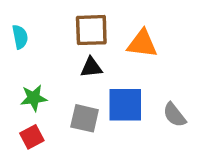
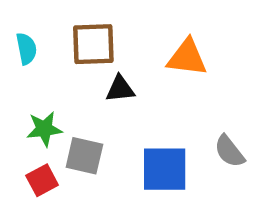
brown square: (91, 30) -> (93, 44), moved
blue square: (125, 105) -> (165, 169), moved
gray square: (85, 118) -> (84, 156), moved

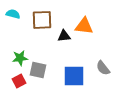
cyan semicircle: (26, 49) -> (13, 14), moved, turned -64
black triangle: (120, 89) -> (64, 36), moved

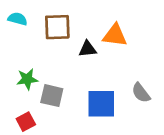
red square: (19, 81) -> (26, 122), moved

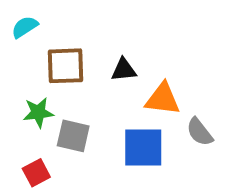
cyan semicircle: (18, 19) -> (25, 27), turned -48
brown square: (57, 27) -> (65, 66), moved
orange triangle: (115, 35) -> (163, 99), moved

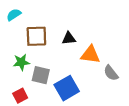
blue square: (143, 147) -> (67, 88), moved, turned -30

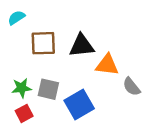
black triangle: (69, 38) -> (82, 46), size x1.5
green star: (21, 62) -> (22, 88), moved

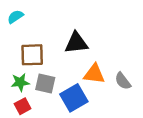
brown square: (43, 43) -> (32, 55), moved
orange triangle: (107, 65) -> (94, 74), moved

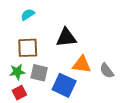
cyan semicircle: (15, 17) -> (28, 15), moved
blue square: (74, 98) -> (64, 85), turned -35

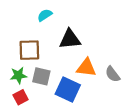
cyan semicircle: (28, 15) -> (45, 15), moved

